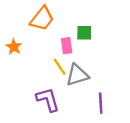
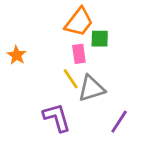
orange trapezoid: (42, 19) -> (79, 22), moved
purple line: (101, 103) -> (119, 122), turned 36

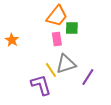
yellow line: (71, 79) -> (51, 70), moved
purple line: (119, 122) -> (88, 77), moved

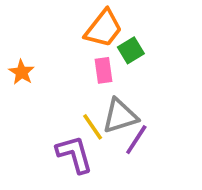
green square: (72, 28) -> (131, 50), turned -32
purple line: (88, 77) -> (136, 140), moved

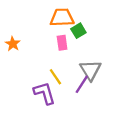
orange trapezoid: (104, 29) -> (62, 18), turned -130
gray triangle: (120, 116) -> (91, 70), moved, turned -45

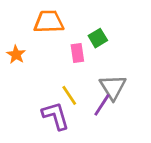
orange trapezoid: (62, 18) -> (49, 22), moved

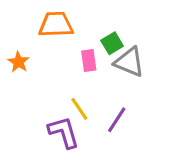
gray triangle: (113, 87) -> (129, 62), moved, turned -36

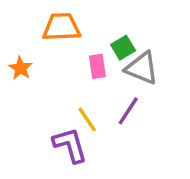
purple line: (117, 120) -> (128, 111), moved

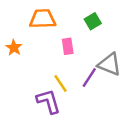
green square: (123, 48) -> (93, 21), moved
gray triangle: (142, 68) -> (110, 64), moved

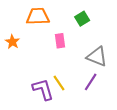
purple line: (89, 77) -> (91, 82), moved
yellow line: (61, 83) -> (59, 83), moved

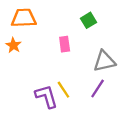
orange trapezoid: (38, 16) -> (24, 18), moved
gray triangle: (97, 57) -> (104, 61), turned -35

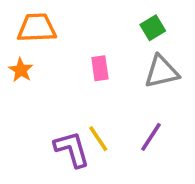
green square: (88, 20) -> (153, 28), moved
gray triangle: (104, 61) -> (162, 72), moved

